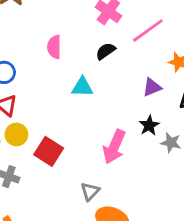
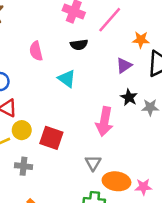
black semicircle: (106, 51) -> (79, 45), turned -140
cyan triangle: (82, 87) -> (67, 79), turned 48

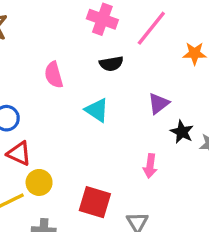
purple triangle: (124, 65) -> (159, 103), moved
pink arrow: (104, 122) -> (150, 166), size x0.6
red square: (51, 138) -> (95, 202), moved

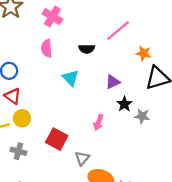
pink cross: (102, 19) -> (52, 17), moved

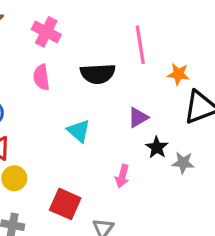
pink line: (118, 31) -> (140, 45), turned -55
black semicircle: (87, 49) -> (98, 74), size x1.5
cyan triangle: (71, 78) -> (79, 131), moved

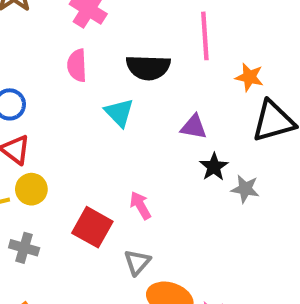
purple triangle: (138, 117) -> (194, 127), turned 35
cyan triangle: (79, 131) -> (119, 113), moved
pink arrow: (122, 176) -> (140, 205), moved, turned 130

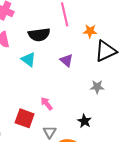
purple triangle: (194, 127) -> (67, 60), turned 40
black star: (214, 167) -> (84, 121), moved

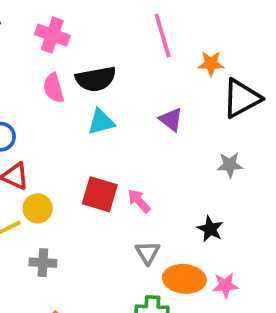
black semicircle: (39, 35) -> (96, 79), moved
cyan triangle: (28, 59) -> (101, 122), turned -49
red square: (25, 118) -> (100, 194), moved

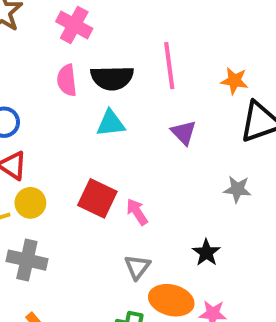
pink line: (163, 35) -> (169, 66), moved
gray cross: (43, 263) -> (27, 260), size x1.4

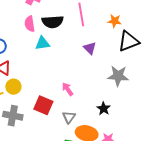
cyan triangle: (111, 123) -> (43, 43), moved
gray star: (237, 189) -> (118, 76), size x1.5
red square: (97, 198) -> (43, 105), moved

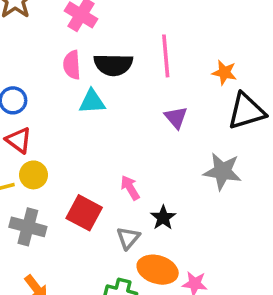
black star: (104, 109) -> (163, 218), moved

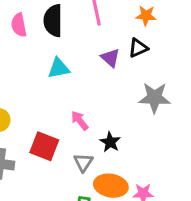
black semicircle: (113, 65) -> (53, 21), turned 96
cyan triangle: (92, 102) -> (59, 68), moved
black triangle: (246, 111) -> (138, 48), moved, size x0.6

